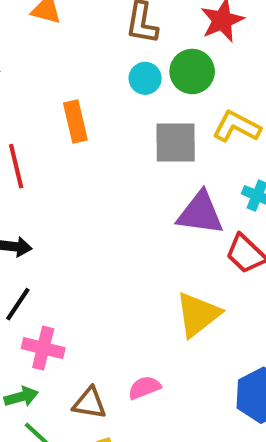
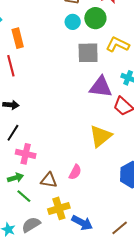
orange rectangle: (75, 122) -> (18, 38), moved
pink semicircle: (144, 388) -> (75, 172), turned 140

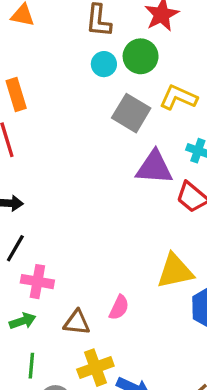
gray square: (88, 53) -> (131, 113), turned 35
yellow triangle: (100, 136) -> (175, 271), moved, turned 30
green line: (24, 196) -> (31, 366), moved, turned 56

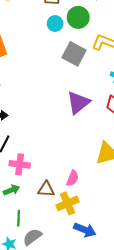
purple triangle: (154, 167) -> (78, 103), moved, turned -40
yellow cross: (95, 368) -> (68, 203), moved

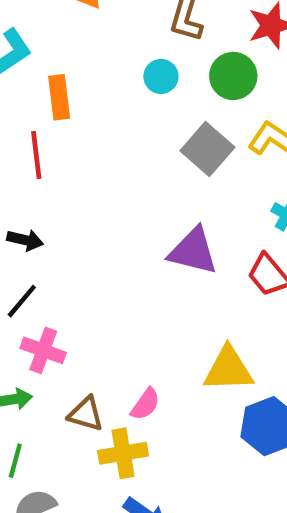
cyan circle: (55, 24) -> (161, 76), moved
purple triangle: (78, 103) -> (193, 251), turned 40

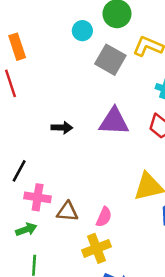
cyan circle: (161, 76) -> (82, 31), moved
black arrow: (25, 240) -> (62, 128), moved
brown triangle: (86, 414) -> (67, 212), moved

